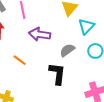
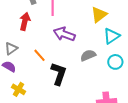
black L-shape: (57, 74) -> (59, 74), moved

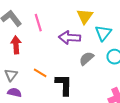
purple arrow: (64, 34) -> (70, 38), moved

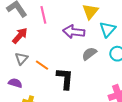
red arrow: (16, 45) -> (20, 36), turned 42
gray triangle: (11, 75) -> (21, 59), moved

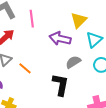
black L-shape: (65, 78) -> (61, 85), moved

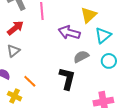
orange line: (25, 68) -> (30, 81), moved

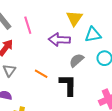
cyan triangle: (103, 35) -> (93, 35), turned 42
orange line: (30, 81) -> (41, 74), moved

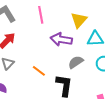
pink line: (28, 25) -> (41, 15), moved

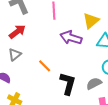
gray semicircle: (76, 62) -> (94, 84), moved

